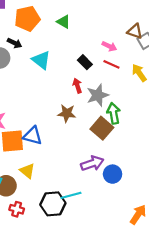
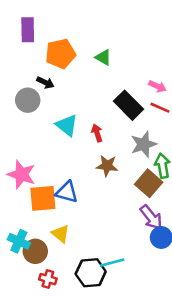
cyan triangle: (41, 60) -> (67, 125), moved
black rectangle: (85, 62) -> (128, 105), size x1.6
red arrow: (77, 86) -> (97, 133), moved
purple arrow: (92, 163) -> (151, 217), moved, turned 70

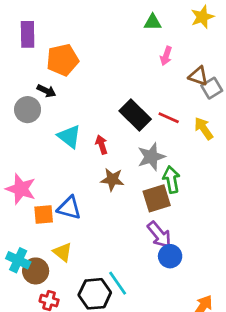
green triangle: (103, 57) -> (153, 22), moved, turned -30
pink arrow: (157, 86) -> (166, 56), moved, turned 84
brown square: (149, 183) -> (157, 198), turned 32
orange square: (43, 198) -> (44, 214), size x0.7
cyan line: (112, 263) -> (118, 283), turned 70

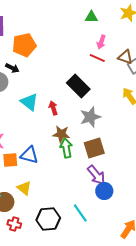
red line: (169, 118) -> (97, 58), moved
green arrow: (171, 180) -> (66, 148), moved
cyan line: (118, 283) -> (80, 213), moved

